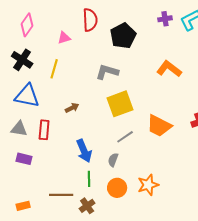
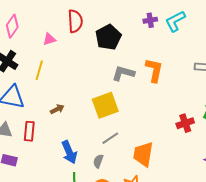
orange L-shape: (169, 69) -> (154, 70), turned 65
gray L-shape: (107, 72) -> (123, 73), moved
orange trapezoid: (159, 126) -> (143, 154), moved, turned 72

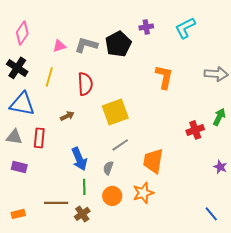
purple cross: (150, 20) -> (146, 27), moved
red semicircle: (75, 21) -> (85, 84), moved
gray L-shape: (123, 73) -> (86, 45), moved

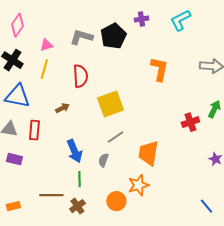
pink triangle: (59, 46) -> (46, 45), moved
orange circle: (112, 196) -> (116, 201), moved

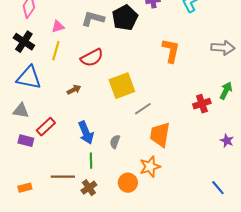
red semicircle: (80, 76) -> (92, 58), turned 65
red rectangle: (34, 130) -> (46, 127), moved, turned 42
gray line: (115, 137) -> (143, 109), moved

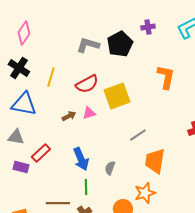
pink triangle: (58, 27) -> (89, 113), moved
yellow square: (122, 86) -> (117, 96), moved

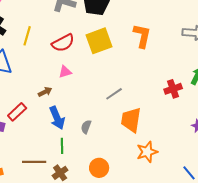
yellow square: (117, 96) -> (99, 41), moved
brown arrow: (69, 116) -> (45, 92), moved
orange star: (145, 193) -> (147, 152), moved

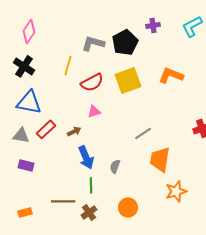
yellow line: (27, 36) -> (68, 65), moved
orange L-shape: (142, 36) -> (171, 75), turned -80
red rectangle: (17, 112) -> (46, 129), moved

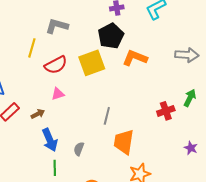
black pentagon: (125, 42) -> (111, 36), moved
gray line: (143, 133) -> (107, 116), turned -42

